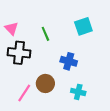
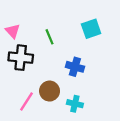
cyan cross: (78, 92) -> (75, 104), moved

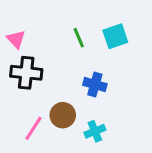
green line: (50, 37) -> (79, 38), moved
cyan cross: (75, 104) -> (95, 131), turned -35

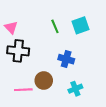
pink line: (33, 128) -> (23, 90), turned 54
cyan cross: (95, 131) -> (75, 89), moved

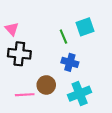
green line: (55, 26) -> (63, 37), moved
cyan cross: (75, 89) -> (80, 94), size x1.5

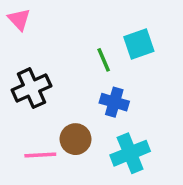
pink triangle: (12, 29) -> (19, 19), moved
black cross: (19, 54) -> (31, 88), turned -30

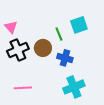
pink triangle: (19, 19) -> (11, 27), moved
brown circle: (76, 139) -> (43, 48), moved

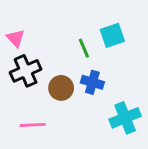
brown circle: (43, 48) -> (61, 88), moved
cyan cross: (74, 87) -> (125, 118), moved

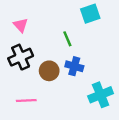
cyan square: (112, 35) -> (90, 14), moved
pink triangle: (16, 38) -> (21, 25), moved

